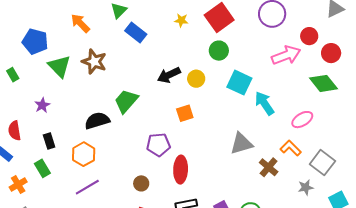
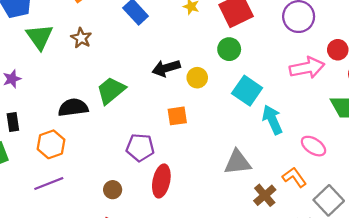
brown star: (94, 62) -> (81, 38), size x0.7
pink ellipse: (302, 120) -> (313, 146), turned 55

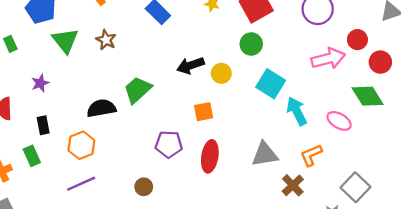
pink ellipse: (313, 146) -> (339, 121), moved
orange L-shape: (294, 177) -> (311, 155), moved, turned -75
red ellipse: (161, 181) -> (210, 156), moved

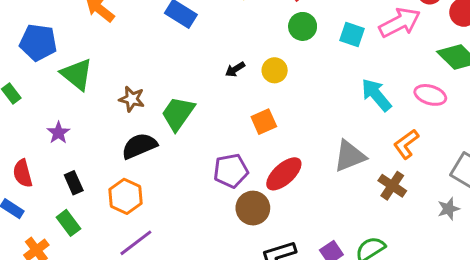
brown star: (106, 40) -> (132, 99), moved
black arrow: (190, 65) -> (235, 69), size x0.6
cyan square: (271, 84) -> (352, 35), moved, size x0.7
red ellipse: (210, 156) -> (284, 174), turned 52
brown circle: (144, 187) -> (253, 208), moved, size x1.5

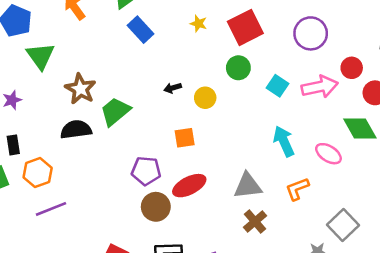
brown star: (132, 99) -> (80, 89), size x1.4
brown cross: (392, 186) -> (255, 221), moved
orange hexagon: (126, 196) -> (38, 173), moved

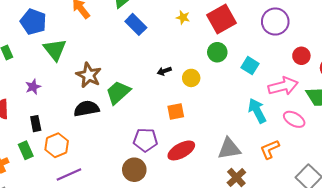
red circle: (352, 68) -> (301, 56), moved
pink arrow: (320, 87) -> (283, 86), moved
brown circle: (156, 207) -> (134, 170), moved

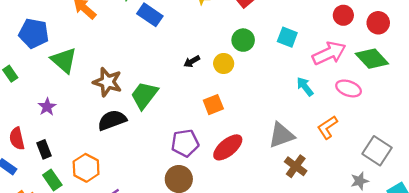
green circle: (217, 52) -> (243, 40), moved
cyan arrow: (257, 111) -> (305, 87), size x0.7
black rectangle: (36, 124) -> (44, 149), moved

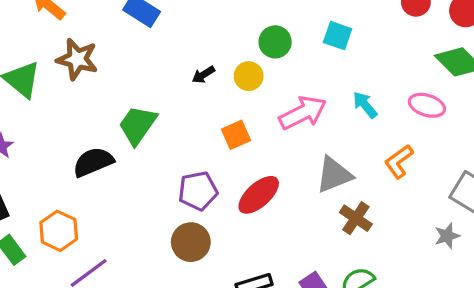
pink arrow: (329, 53) -> (303, 113), moved
brown star: (107, 82) -> (77, 59), moved

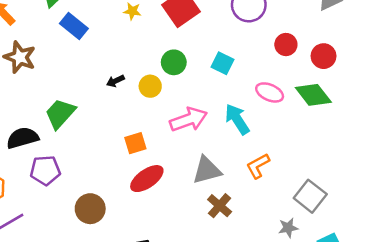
cyan arrow: (365, 105) -> (237, 119), size x1.4
pink ellipse: (427, 105) -> (270, 92), moved
orange square: (236, 135) -> (135, 143), moved
purple pentagon: (198, 191) -> (45, 170), moved

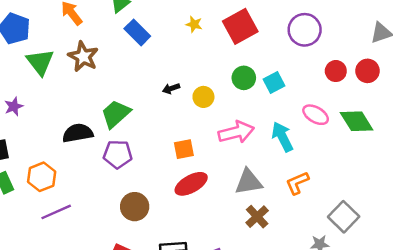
red circle: (324, 56) -> (368, 71), moved
green circle: (174, 62) -> (244, 78), moved
cyan square: (222, 63) -> (274, 82), turned 30
purple pentagon: (45, 170) -> (118, 154), moved

